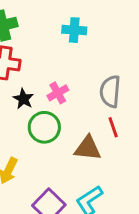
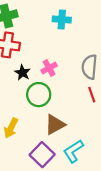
brown triangle: (88, 148) -> (55, 125), moved, turned -35

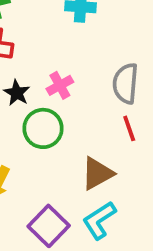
brown triangle: (55, 125) -> (97, 173), moved

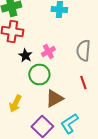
red line: (129, 128) -> (83, 82), moved
brown triangle: (97, 173) -> (54, 98), moved

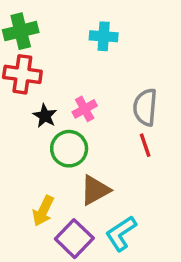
red line: (83, 82) -> (145, 145), moved
yellow arrow: (15, 104) -> (43, 211), moved

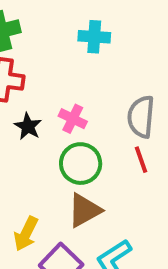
pink cross: (85, 109) -> (73, 119), turned -35
green circle: (69, 149) -> (81, 164), moved

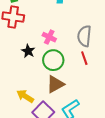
black star: (28, 126) -> (28, 51), moved
yellow arrow: (26, 234) -> (25, 96), turned 96

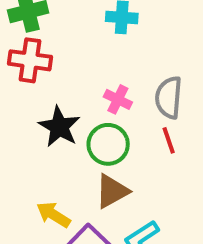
pink cross: (49, 37) -> (118, 99), moved
black star: (28, 51) -> (59, 127), size x1.5

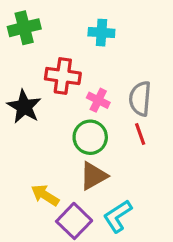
red cross: (30, 60) -> (63, 76), moved
black star: (59, 127) -> (24, 107), moved

